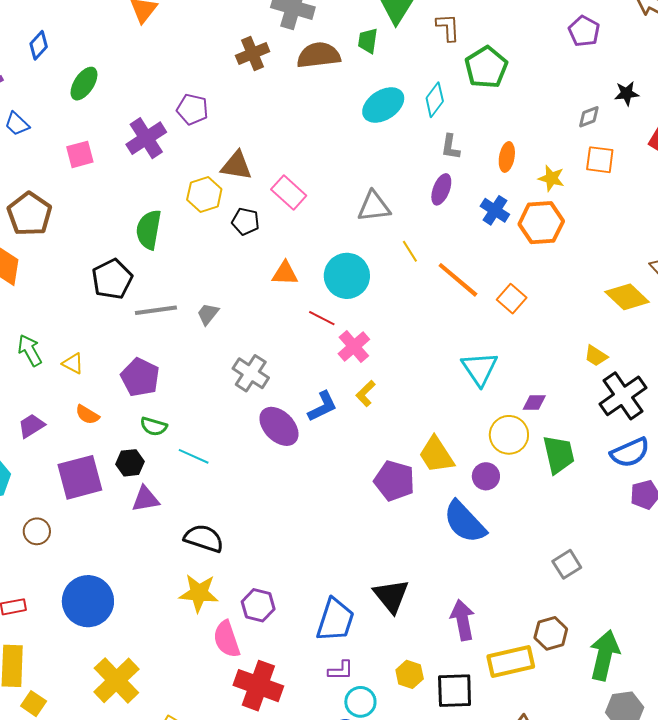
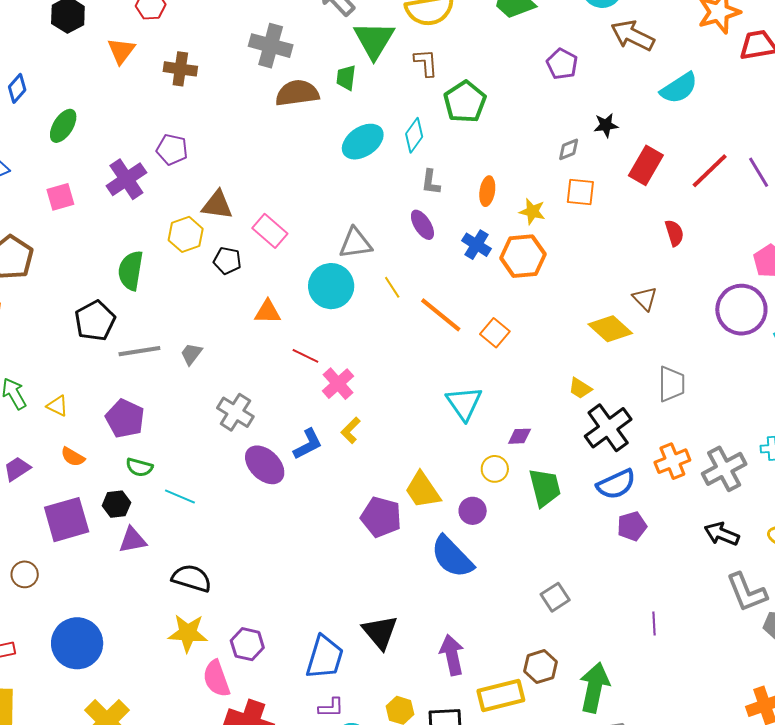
brown cross: (253, 54) -> (180, 69), moved, turned 32
purple ellipse: (441, 189) -> (422, 225), turned -52
cyan circle: (347, 276) -> (331, 286), moved
yellow circle: (509, 435) -> (495, 469), size x0.7

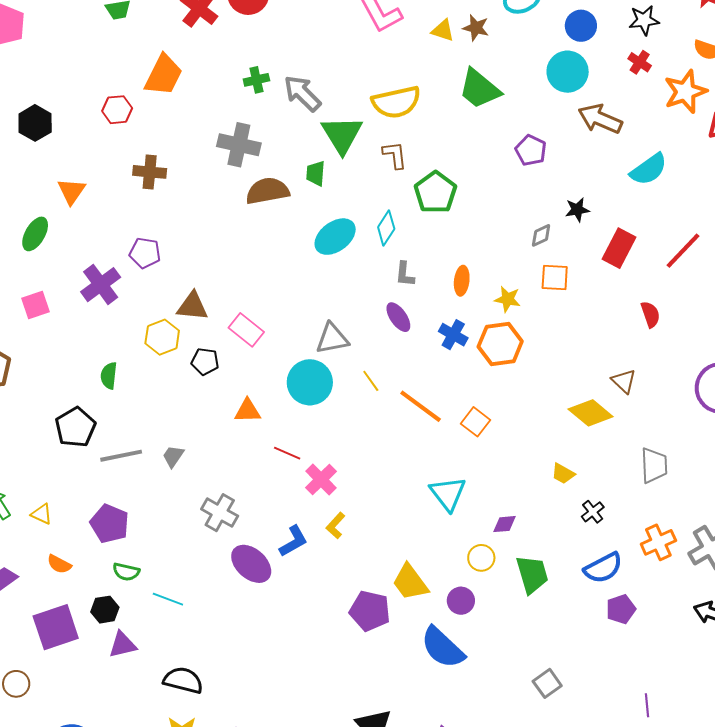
orange triangle: (121, 51) -> (71, 191), moved
green semicircle: (131, 271) -> (109, 376), size x0.7
black cross: (608, 428) -> (593, 512), size x0.5

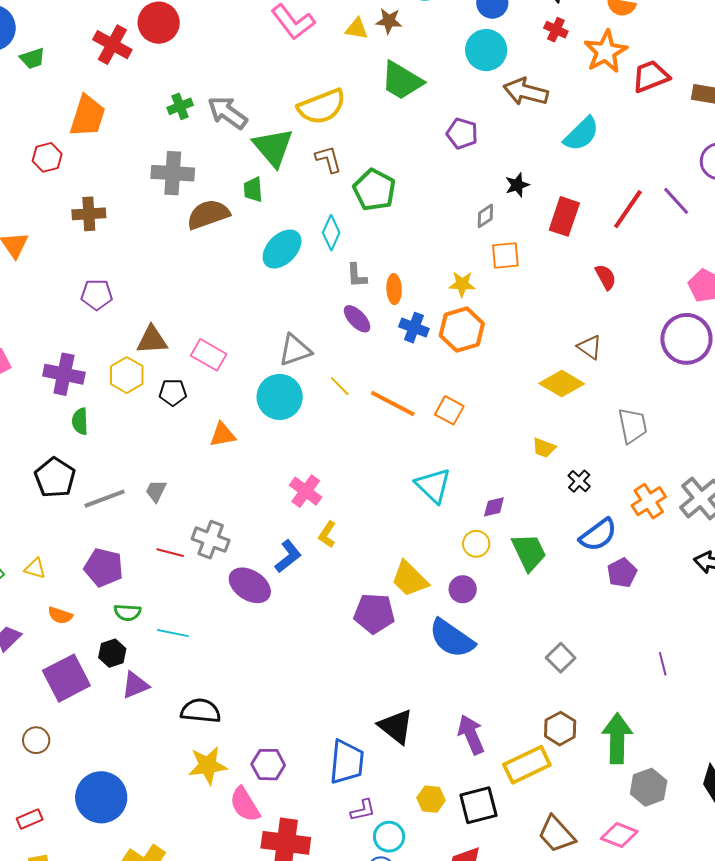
orange ellipse: (462, 281) -> (394, 289), moved
purple cross: (101, 285) -> (64, 374), moved, turned -33
red line: (287, 453) -> (170, 553), moved

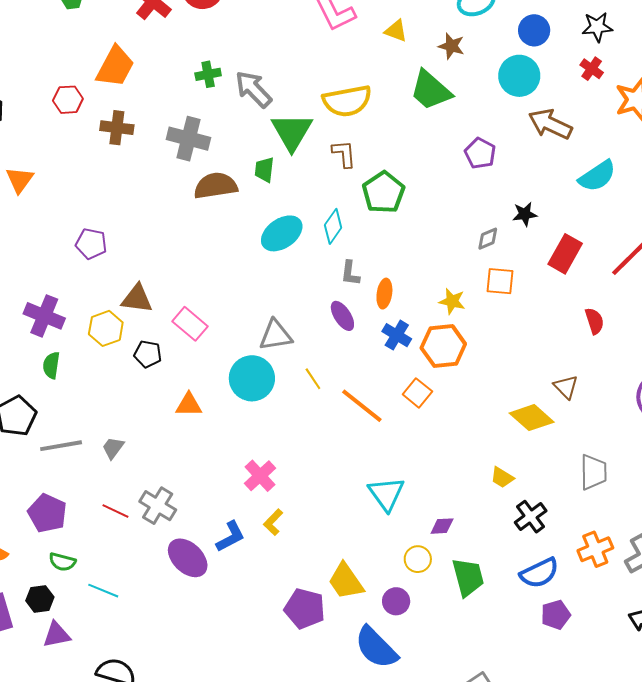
brown star: (389, 21) -> (451, 46), moved
brown cross: (89, 214) -> (117, 128), moved
orange square: (449, 410) -> (417, 393), moved
black cross: (579, 481) -> (531, 517), size x1.4

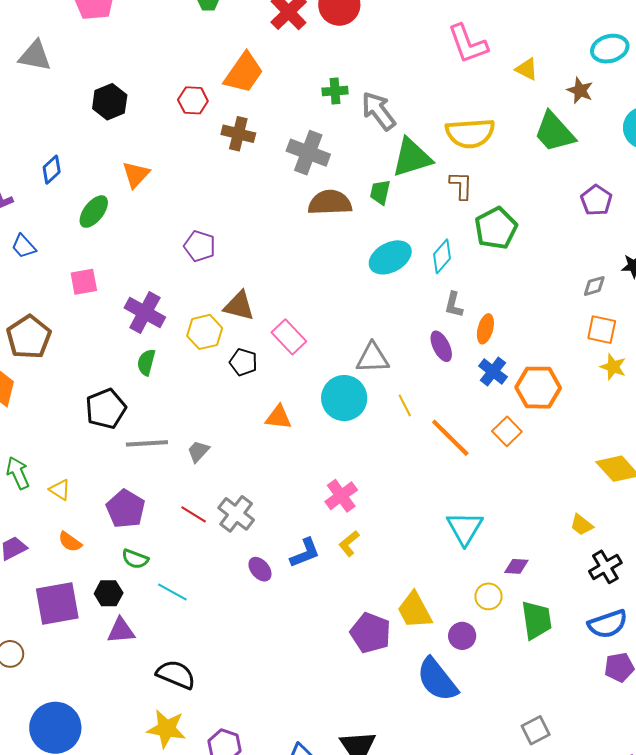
green triangle: (292, 132) -> (412, 158), turned 36
yellow star: (452, 301) -> (613, 367), moved
purple ellipse: (188, 558) -> (260, 569), size x0.6

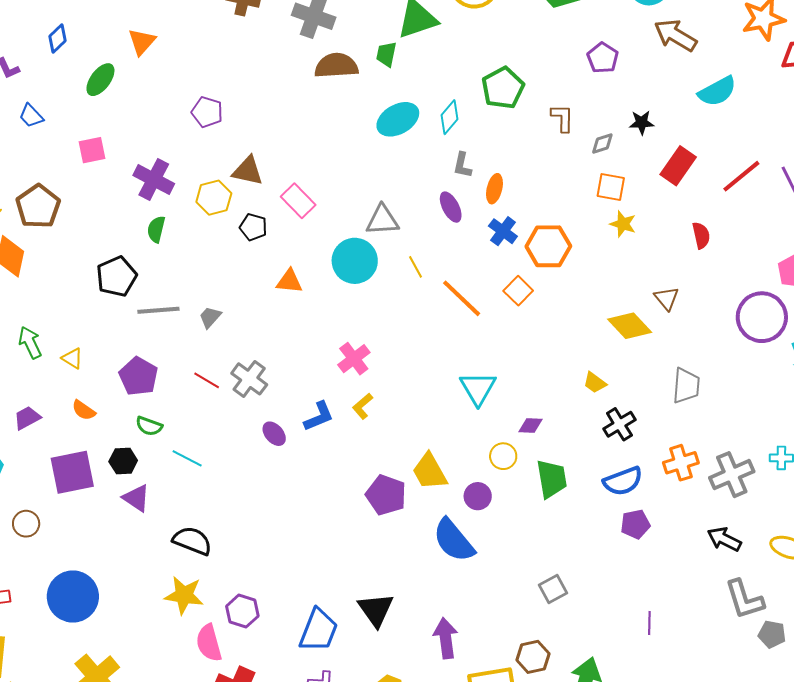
brown L-shape: (461, 185) -> (562, 118), moved
purple triangle: (121, 631) -> (136, 498), turned 40

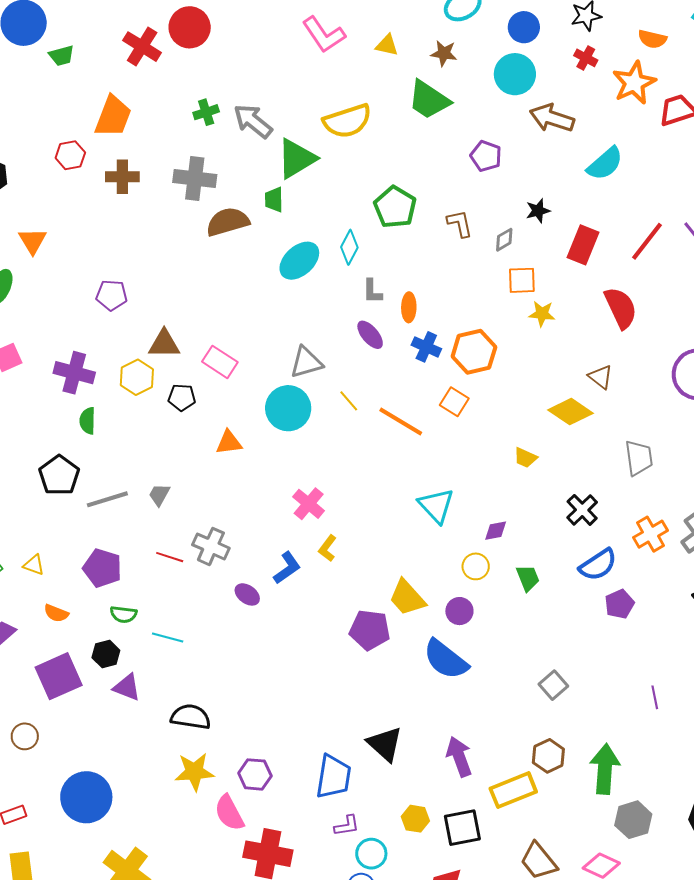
red semicircle: (701, 235) -> (621, 308), size x1.6
yellow trapezoid: (595, 383) -> (525, 458), moved
green trapezoid: (552, 479) -> (528, 578), size x0.7

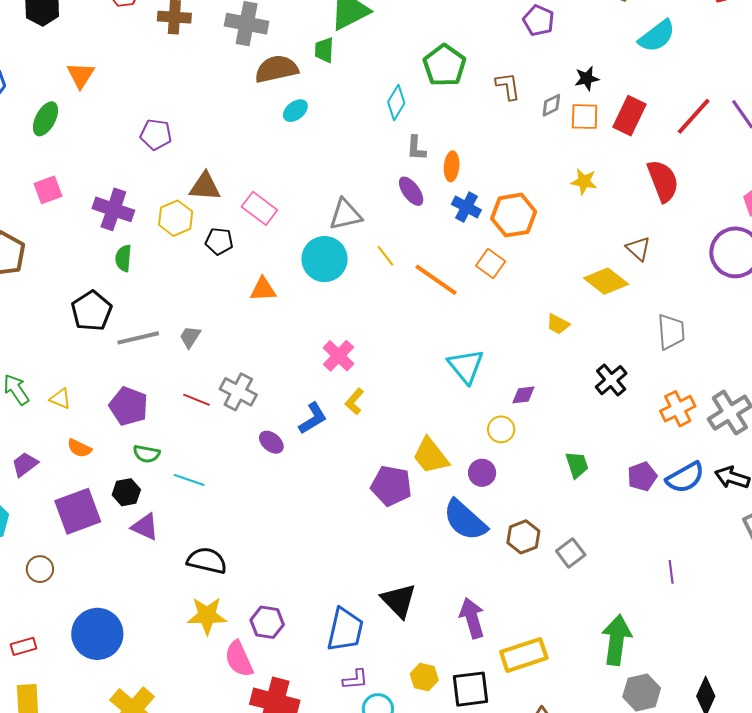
cyan ellipse: (299, 261) -> (295, 111), moved, size x0.6
orange square: (522, 280) -> (585, 117), moved
blue semicircle: (598, 565) -> (685, 478), moved
green trapezoid: (528, 578) -> (577, 465), moved
brown hexagon: (548, 756) -> (523, 537), moved

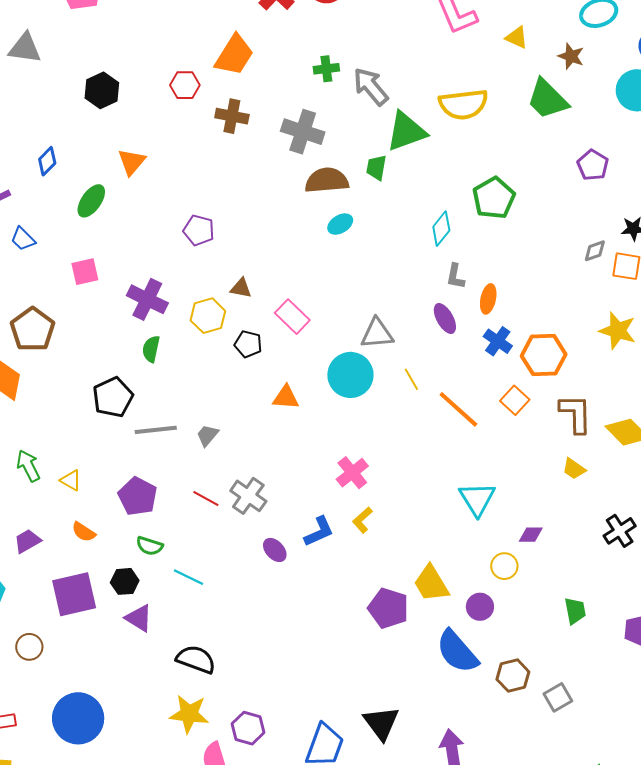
brown L-shape: (508, 86) -> (576, 414), moved, size x1.4
yellow star: (584, 182) -> (618, 331), size x1.4
brown triangle: (205, 187) -> (241, 288), size x0.7

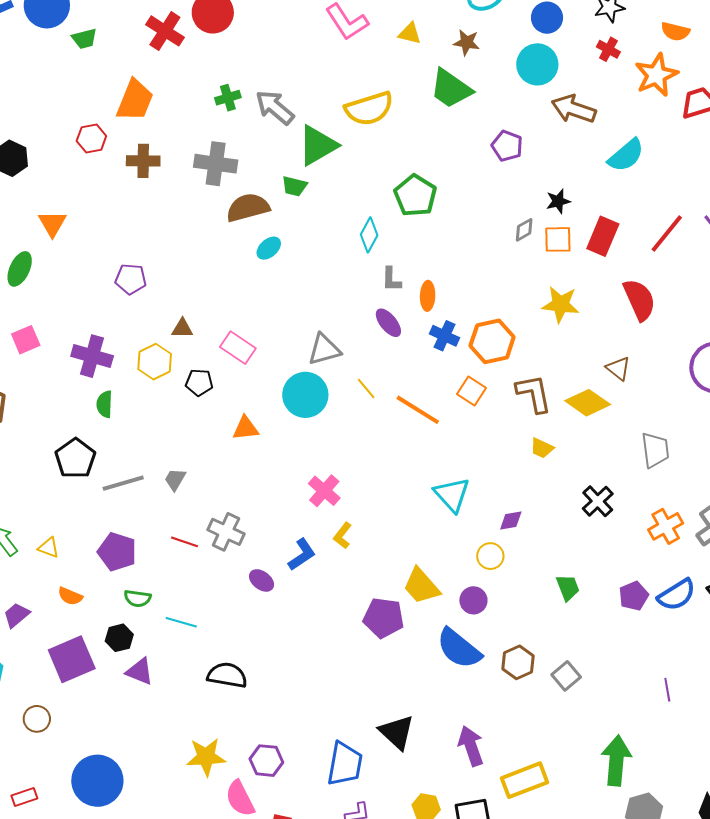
green trapezoid: (376, 168) -> (294, 186), turned -76
black semicircle: (196, 659) -> (227, 675), moved

